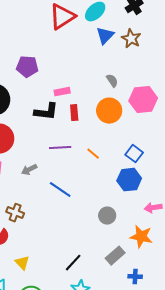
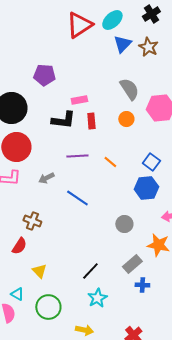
gray semicircle: (112, 81) -> (129, 89), size x1.6
orange circle: (109, 111) -> (126, 119), size x0.6
blue cross: (135, 277) -> (142, 285), moved

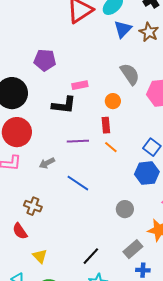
orange circle: (126, 119) -> (113, 101), moved
red rectangle: (91, 121) -> (106, 125), moved
red semicircle: (19, 246) -> (20, 231), turned 114

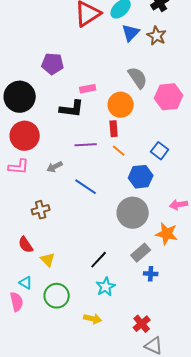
orange circle: (113, 101) -> (121, 105), size x1.6
blue hexagon: (147, 173) -> (141, 177), moved
brown cross: (33, 206) -> (41, 210), turned -36
gray circle: (125, 209) -> (133, 213), size x1.8
red semicircle: (20, 231) -> (26, 245), moved

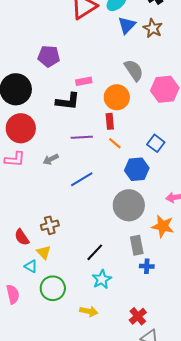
blue line: (86, 187) -> (82, 179), turned -65
brown cross: (41, 210) -> (50, 225), moved
gray rectangle: (141, 253) -> (137, 245), turned -60
cyan triangle: (26, 283) -> (31, 266), moved

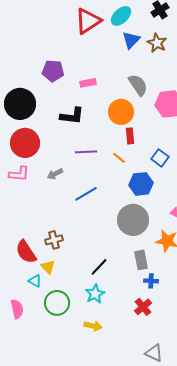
pink rectangle: (84, 81) -> (88, 83), moved
red rectangle: (110, 121) -> (130, 136), moved
red semicircle: (22, 237) -> (26, 252), size x1.4
cyan star: (102, 279) -> (95, 294), moved
red cross: (138, 316) -> (143, 307), moved

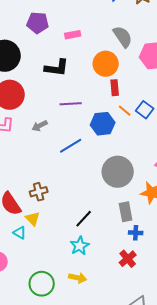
orange line: (119, 158) -> (125, 111), moved
blue hexagon: (141, 184) -> (103, 124), moved
green circle: (57, 303) -> (42, 284), moved

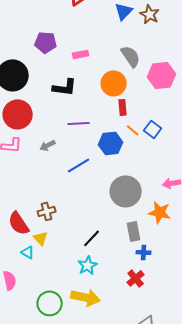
yellow arrow: (78, 278) -> (86, 297), size x1.6

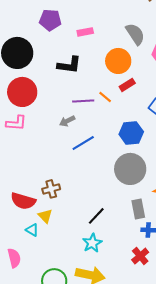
red rectangle: (123, 107) -> (127, 85), turned 63
orange line: (133, 130) -> (105, 97), moved
blue hexagon: (111, 143) -> (131, 133), moved
gray arrow: (48, 145) -> (67, 121), moved
red semicircle: (19, 223) -> (23, 201), turned -40

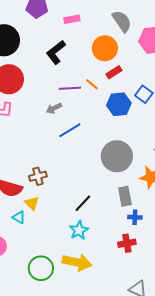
black L-shape: (69, 65) -> (56, 52), turned 135
blue hexagon: (131, 133) -> (119, 104), moved
red cross: (140, 256) -> (127, 243), turned 30

